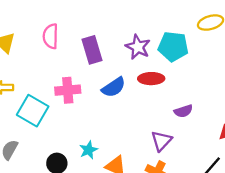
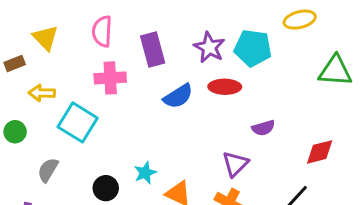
pink cross: (68, 90) -> (110, 78), moved

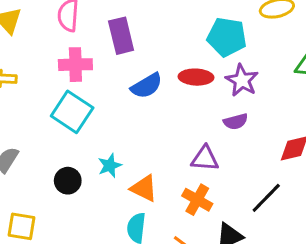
purple star: (209, 47) -> (242, 80), moved
cyan square: (78, 122) -> (72, 112), moved
purple triangle: (235, 164) -> (205, 159), turned 48

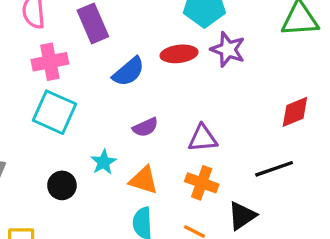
purple semicircle: (236, 122) -> (145, 127), moved
black line: (266, 198) -> (274, 169), turned 36

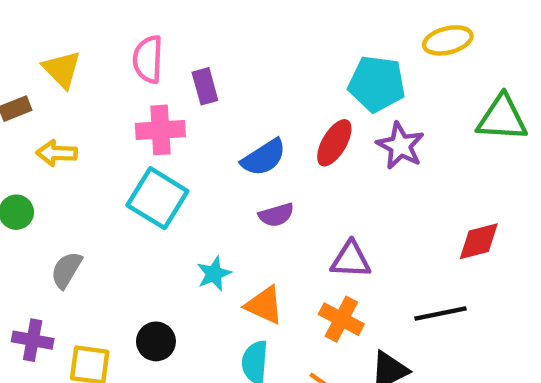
purple rectangle: (93, 23) -> (205, 86), moved, size x0.7
red ellipse: (179, 54) -> (334, 143), turned -60
purple semicircle: (145, 127) -> (276, 215), moved
black circle: (62, 185) -> (156, 341), moved

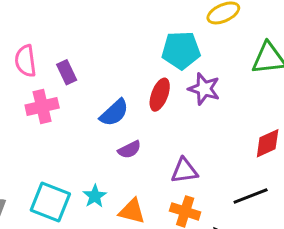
cyan square: (157, 198) -> (50, 202), moved

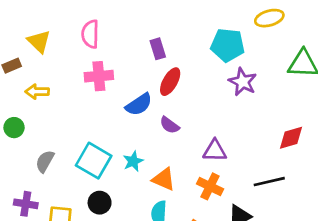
purple rectangle: (67, 72) -> (158, 49), moved
red ellipse: (160, 95) -> (170, 82), moved
blue semicircle: (114, 113) -> (139, 104), moved
purple semicircle: (129, 150) -> (170, 125), turned 54

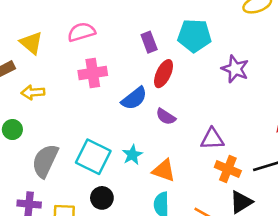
pink semicircle: (90, 34) -> (81, 32), turned 76
cyan pentagon: (228, 45) -> (194, 36), moved
gray semicircle: (45, 161) -> (45, 161), size x1.5
orange cross: (210, 186) -> (228, 169), moved

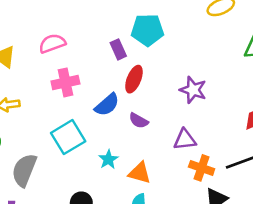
cyan pentagon: (194, 36) -> (147, 30), moved
purple star: (235, 69) -> (193, 90), moved
cyan square: (93, 157) -> (68, 137), moved, turned 36

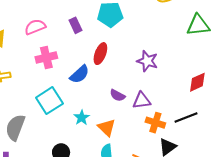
purple rectangle: (118, 49) -> (75, 25), moved
purple semicircle: (139, 121) -> (117, 95), moved
orange triangle: (140, 173) -> (107, 128), turned 30

